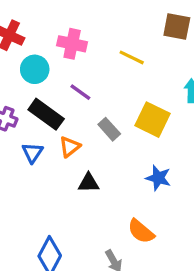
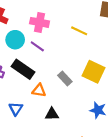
purple line: (80, 92) -> (37, 46), moved
orange triangle: (70, 147) -> (39, 90), turned 48
blue triangle: (33, 153) -> (16, 109), moved

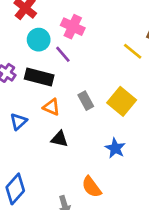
yellow line: (79, 31) -> (133, 51), moved
black rectangle: (23, 69) -> (39, 77), turned -35

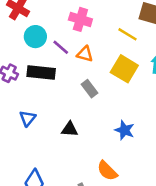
pink cross: (73, 27) -> (80, 19), moved
yellow square: (122, 101) -> (124, 69), moved
orange triangle: (51, 107) -> (85, 54), moved

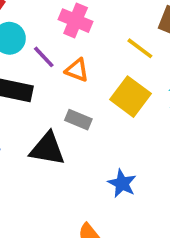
gray rectangle: (89, 89) -> (78, 120), turned -36
black triangle: (70, 129) -> (47, 149), moved, size x1.5

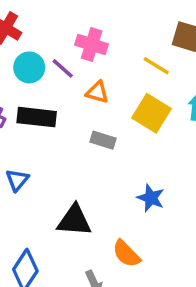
purple line: (44, 57) -> (63, 68), moved
black triangle: (47, 149) -> (74, 220), moved

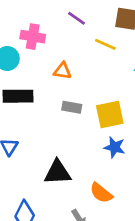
pink cross: (92, 44) -> (33, 37), moved
purple line: (63, 68) -> (76, 18), moved
yellow square: (151, 113) -> (110, 115), moved, turned -36

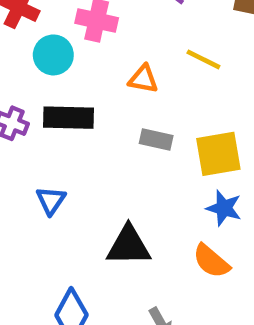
yellow line: (105, 44) -> (203, 59), moved
orange semicircle: (101, 193) -> (211, 261), moved

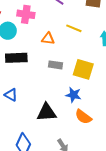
yellow square: (218, 154) -> (83, 69), turned 30
blue triangle: (51, 200) -> (11, 95), turned -32
blue star: (224, 208) -> (73, 95), moved

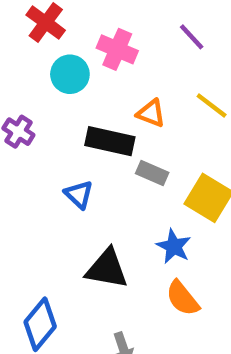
black rectangle: (16, 58) -> (110, 141), moved
blue triangle: (11, 95) -> (79, 195), moved

